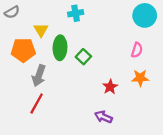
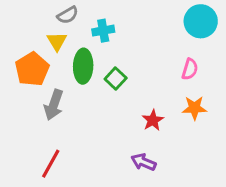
gray semicircle: (12, 12) -> (68, 15), moved
cyan cross: (76, 13) -> (103, 31), moved
orange pentagon: (23, 50) -> (32, 69), turned -30
red line: (37, 103) -> (51, 164), moved

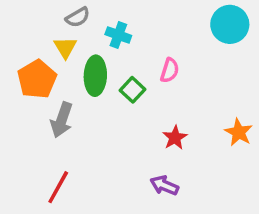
cyan cross: (103, 31) -> (118, 35), turned 30
pink semicircle: (190, 69) -> (170, 70), moved
orange star: (195, 108) -> (239, 132), moved, turned 30

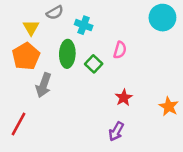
yellow triangle: (65, 47) -> (31, 28), moved
orange star: (239, 132) -> (169, 106), moved
purple arrow: (164, 185) -> (116, 131), turned -84
red line: (58, 187) -> (18, 124), moved

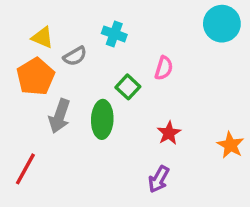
gray semicircle: (55, 13) -> (75, 56), moved
yellow triangle: (31, 28) -> (42, 37), turned -36
green ellipse: (67, 54) -> (102, 119), moved

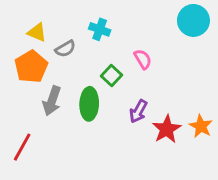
pink semicircle: (164, 68) -> (143, 59), turned -48
red star: (169, 133) -> (167, 129), moved, size x1.4
purple arrow: (159, 179) -> (138, 111), moved

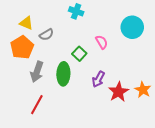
cyan circle: (193, 20) -> (132, 27), moved
cyan cross: (100, 29) -> (76, 11), moved
red line: (22, 147) -> (37, 105), moved

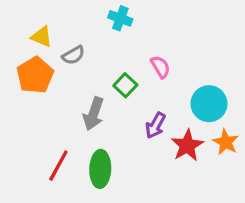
cyan circle: (132, 27) -> (209, 104), moved
gray arrow: (37, 72) -> (94, 114), moved
green ellipse: (63, 74) -> (100, 169), moved

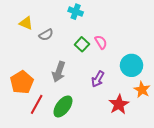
orange pentagon: (35, 75) -> (22, 82), moved
green square: (125, 85) -> (82, 44), moved
red star: (187, 145) -> (119, 104), moved
green ellipse: (100, 169) -> (63, 106), turned 35

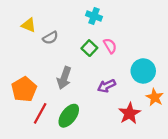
cyan cross: (76, 12) -> (94, 16), moved
purple arrow: (98, 79) -> (107, 86), turned 35

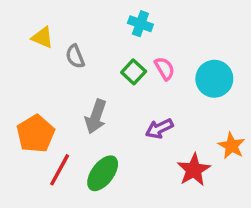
gray semicircle: (50, 38) -> (75, 56), turned 98
cyan circle: (143, 71) -> (214, 79), moved

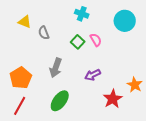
cyan circle: (214, 79) -> (125, 21), moved
red line: (60, 170) -> (20, 106), moved

